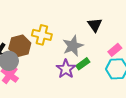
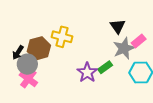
gray star: (73, 46) -> (124, 48), moved
pink rectangle: (115, 50) -> (139, 41), moved

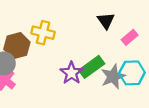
gray star: (124, 48) -> (113, 76), moved
green rectangle: (105, 67) -> (92, 67), size x1.5

